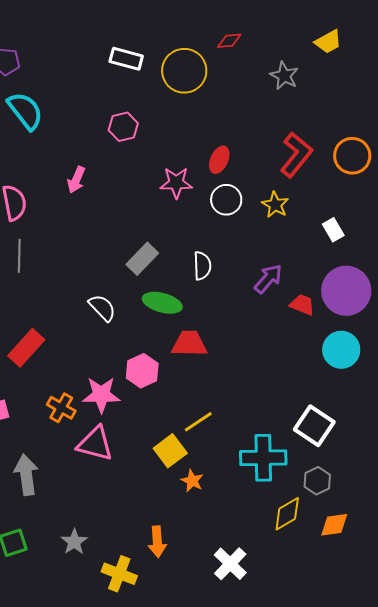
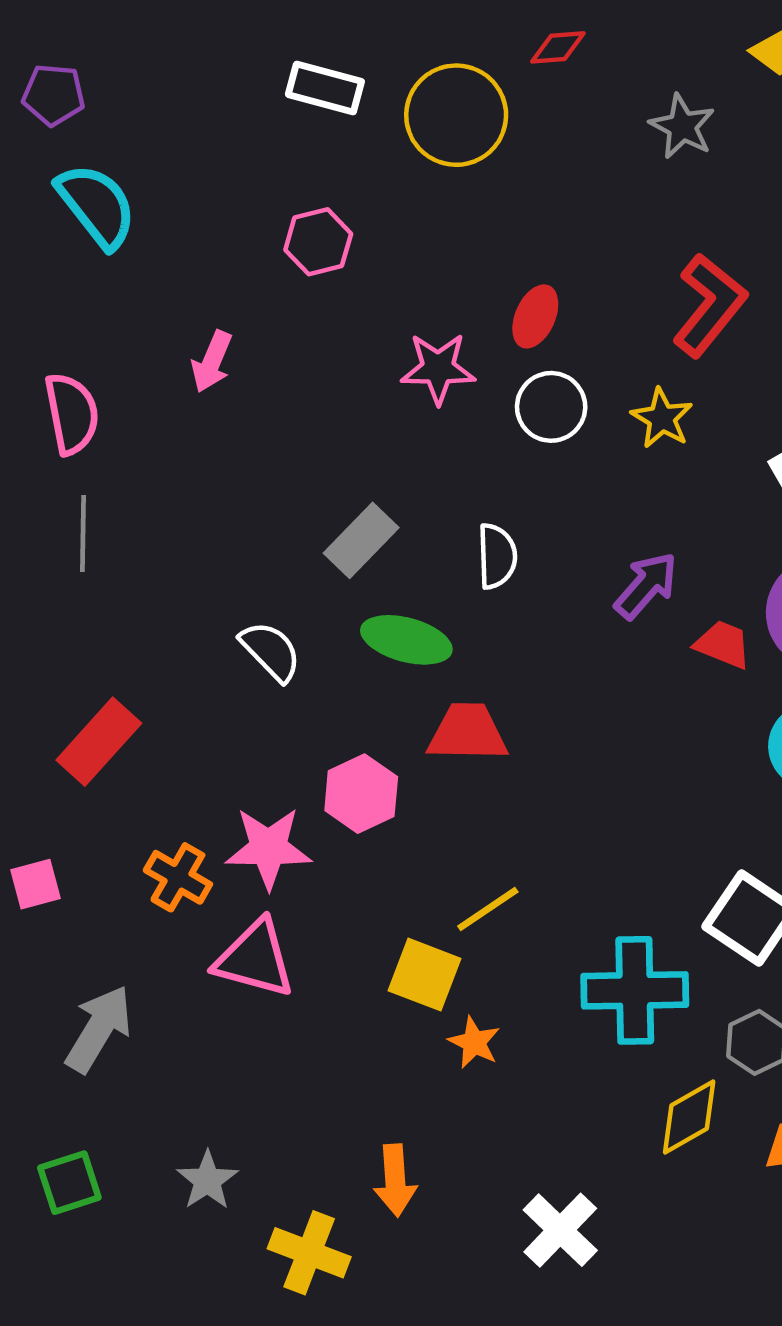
yellow square: (170, 451) -> (424, 975), turned -32
gray arrow: (26, 475) -> (99, 1029), turned 39

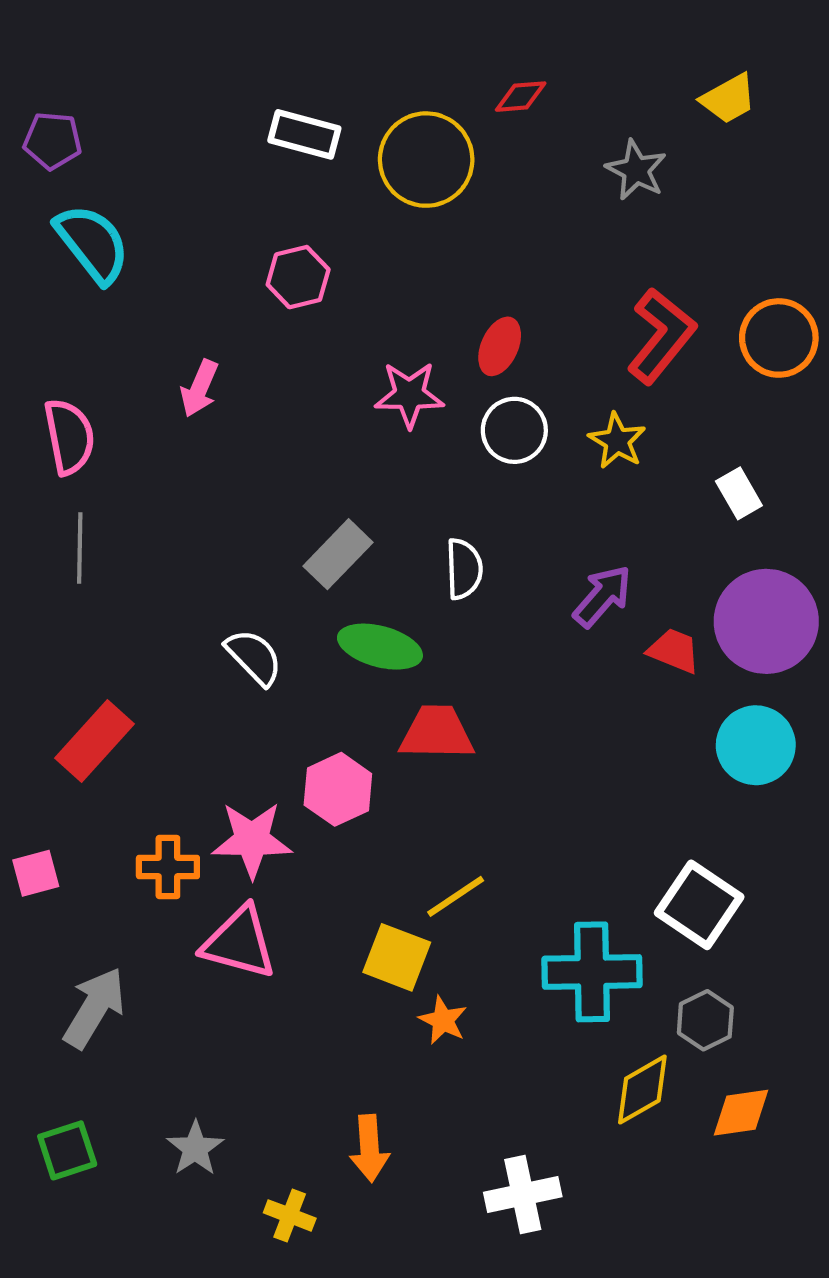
orange cross: (178, 877) -> (168, 867), turned -30
white cross: (560, 1230) -> (523, 1194), turned 34
yellow cross: (309, 1253) -> (290, 1215), size x0.7

